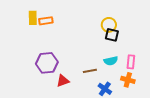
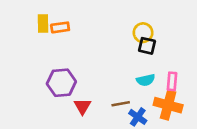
brown line: (90, 71) -> (121, 104), moved
orange cross: (128, 80) -> (168, 105), size x1.5
red triangle: (63, 81) -> (82, 106), turned -40

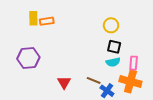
black square: (147, 46) -> (114, 47), moved
purple hexagon: (61, 83) -> (28, 58), moved
brown line: (121, 104) -> (94, 80), turned 32

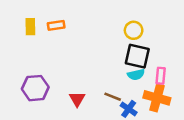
yellow rectangle: (33, 18) -> (30, 27), moved
black square: (114, 47) -> (137, 56), size x1.5
purple hexagon: (28, 58) -> (35, 88), moved

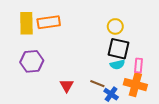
orange rectangle: (56, 25) -> (49, 22), size x1.5
yellow rectangle: (30, 27) -> (26, 23), size x1.5
purple hexagon: (35, 88) -> (32, 61), moved

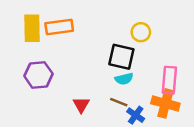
black square: (118, 49) -> (121, 57), moved
cyan semicircle: (117, 65) -> (124, 79), moved
pink rectangle: (139, 66) -> (169, 80), size x1.5

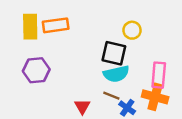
cyan semicircle: (124, 79) -> (116, 74), size x1.5
red triangle: (81, 105) -> (82, 107), moved

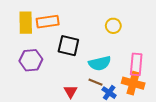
black square: (114, 53) -> (68, 46), moved

